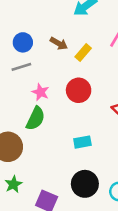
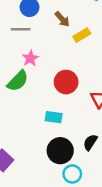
red circle: (79, 90) -> (66, 82), moved
black circle: (85, 184) -> (60, 151), moved

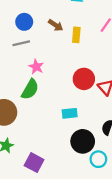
yellow rectangle: (82, 35) -> (76, 35), turned -40
red circle: (66, 82) -> (84, 79), moved

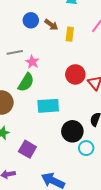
blue circle: (24, 22) -> (31, 20), moved
gray line: (21, 43) -> (15, 52), moved
cyan rectangle: (70, 113) -> (48, 106), moved, size x1.5

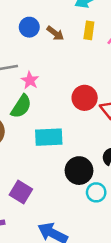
yellow rectangle: (70, 34) -> (89, 30), moved

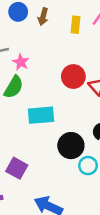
yellow rectangle: (89, 30) -> (75, 25), moved
brown arrow: (55, 33) -> (43, 17), turned 70

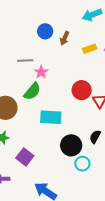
yellow rectangle: (75, 25) -> (90, 49), turned 56

